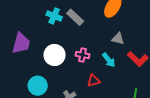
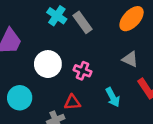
cyan arrow: (109, 60) -> (113, 97), moved
red triangle: (93, 81) -> (72, 102), moved

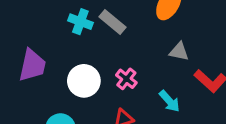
pink cross: (83, 71) -> (126, 79), turned 30

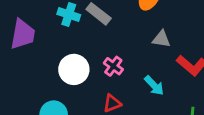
purple trapezoid: (32, 65) -> (23, 34), moved

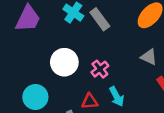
cyan arrow: (154, 86) -> (117, 96), moved

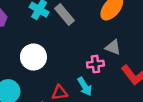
pink cross: (100, 69) -> (95, 64), moved, turned 35

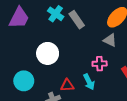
gray triangle: (113, 47) -> (110, 40), moved

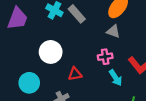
cyan arrow: (89, 82) -> (116, 78), moved
red triangle: (67, 85) -> (75, 74), moved

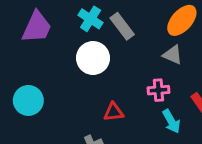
white circle: (51, 52) -> (93, 58), moved
cyan circle: (29, 83) -> (28, 100), moved

